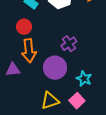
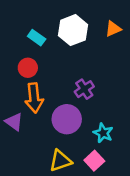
purple triangle: (13, 70) -> (14, 122), turned 42

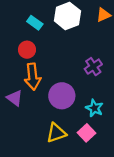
purple cross: (84, 89) -> (93, 67), moved

